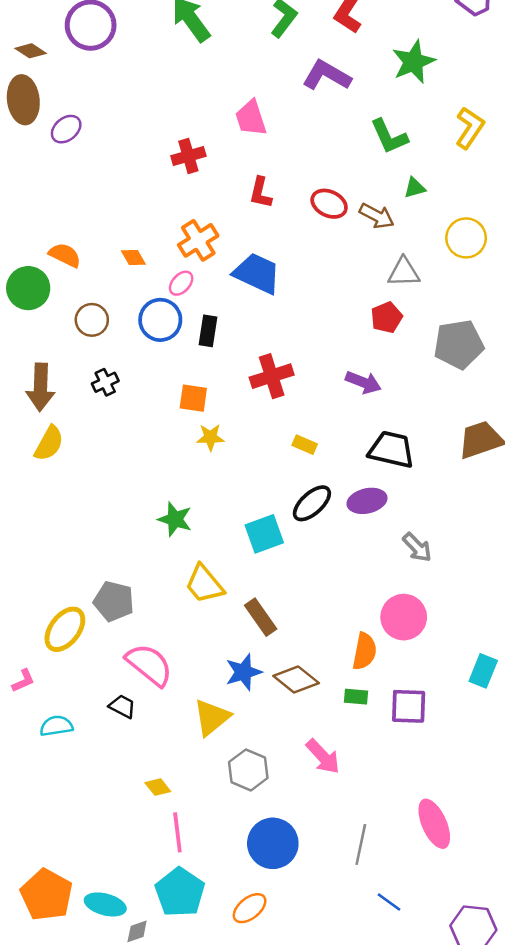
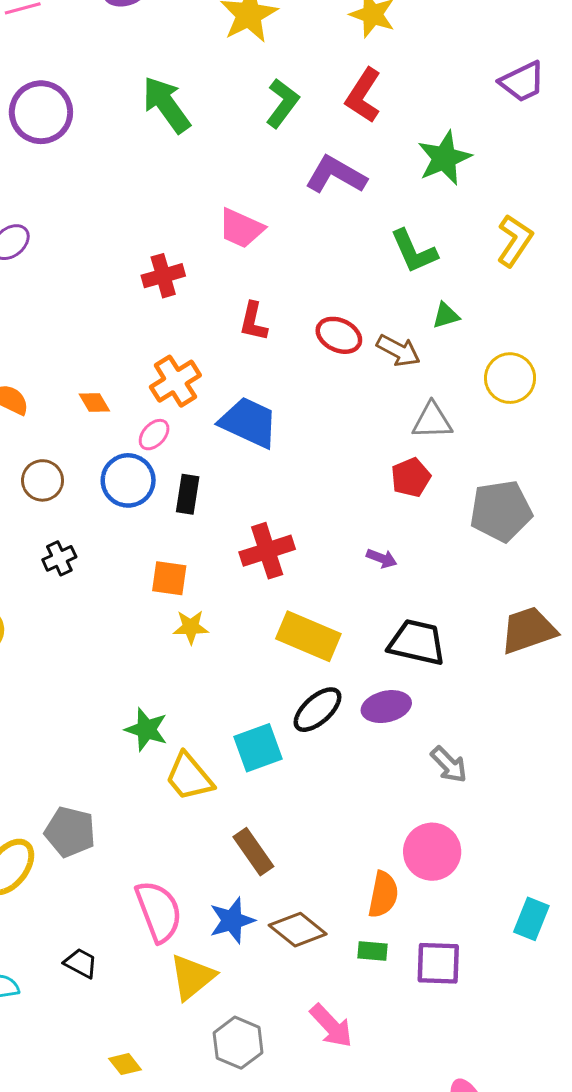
pink trapezoid: (251, 118) -> (241, 228), turned -48
purple arrow: (363, 382) -> (382, 558), size x0.7
yellow rectangle: (305, 445) -> (308, 636), size x2.0
yellow trapezoid: (204, 584) -> (189, 777), moved
pink semicircle: (149, 665) -> (159, 911), moved, turned 30

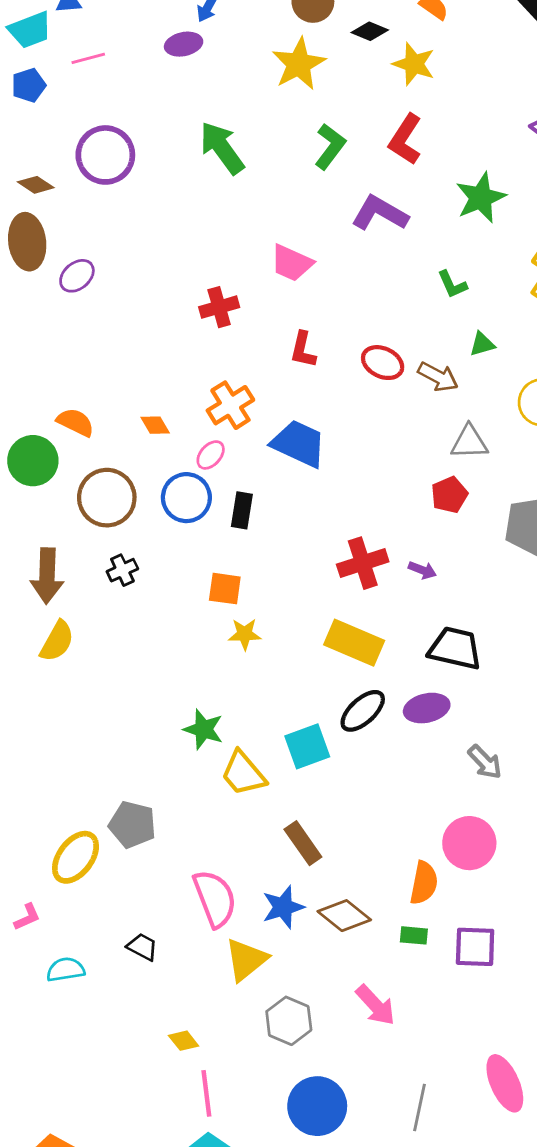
green L-shape: (414, 251) -> (452, 284), size x0.7
brown circle: (43, 480) -> (107, 498), size x1.5
red cross: (267, 551) -> (363, 563), moved

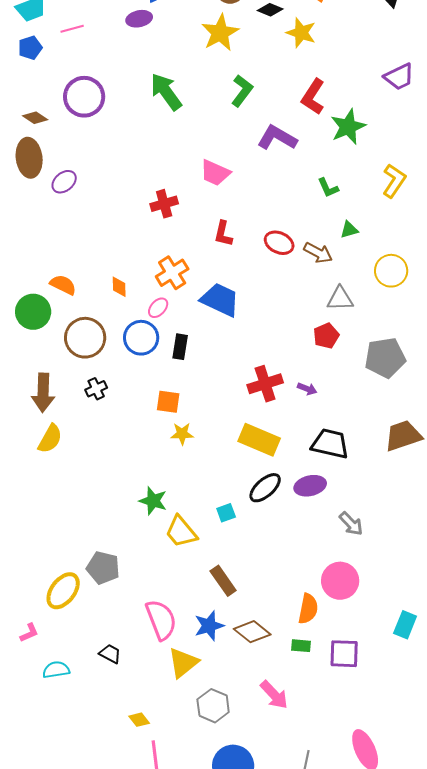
red L-shape: (405, 139) -> (313, 97), moved
orange diamond: (155, 425) -> (119, 287), turned 30
cyan square: (307, 746) -> (226, 513), size x0.6

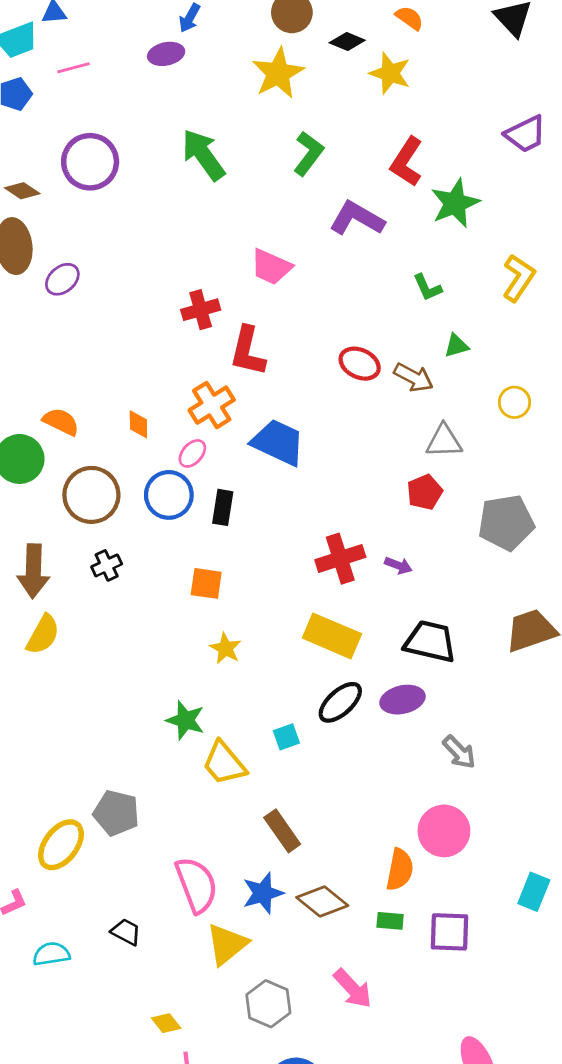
red L-shape: (223, 234) -> (248, 351), moved, size x1.4
yellow circle: (391, 271) -> (514, 402), size x0.7
yellow star: (182, 434) -> (226, 648), moved, turned 30

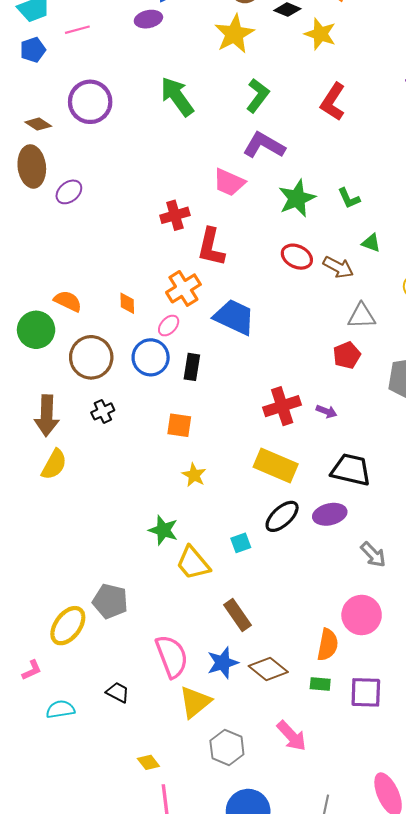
green star: (455, 203) -> (297, 198), moved
purple L-shape: (357, 218) -> (264, 145), moved
green triangle: (456, 346) -> (371, 243), turned 36

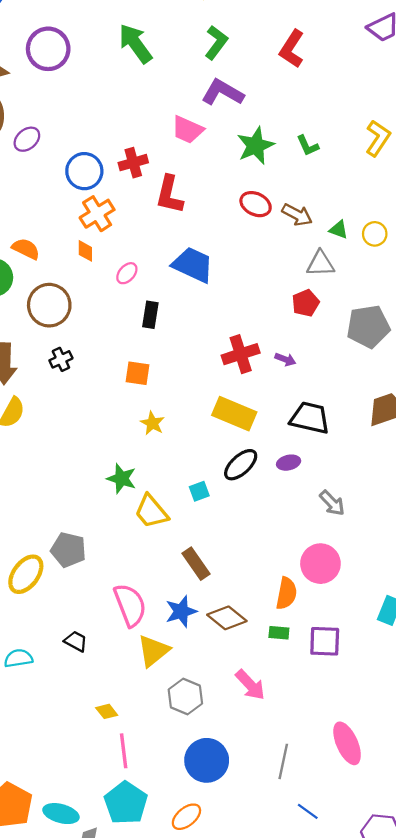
green triangle: (371, 243) -> (339, 230), moved
orange cross: (183, 288) -> (97, 214), moved
blue circle: (151, 357) -> (84, 171), moved
purple ellipse: (330, 514) -> (289, 463), size x0.7

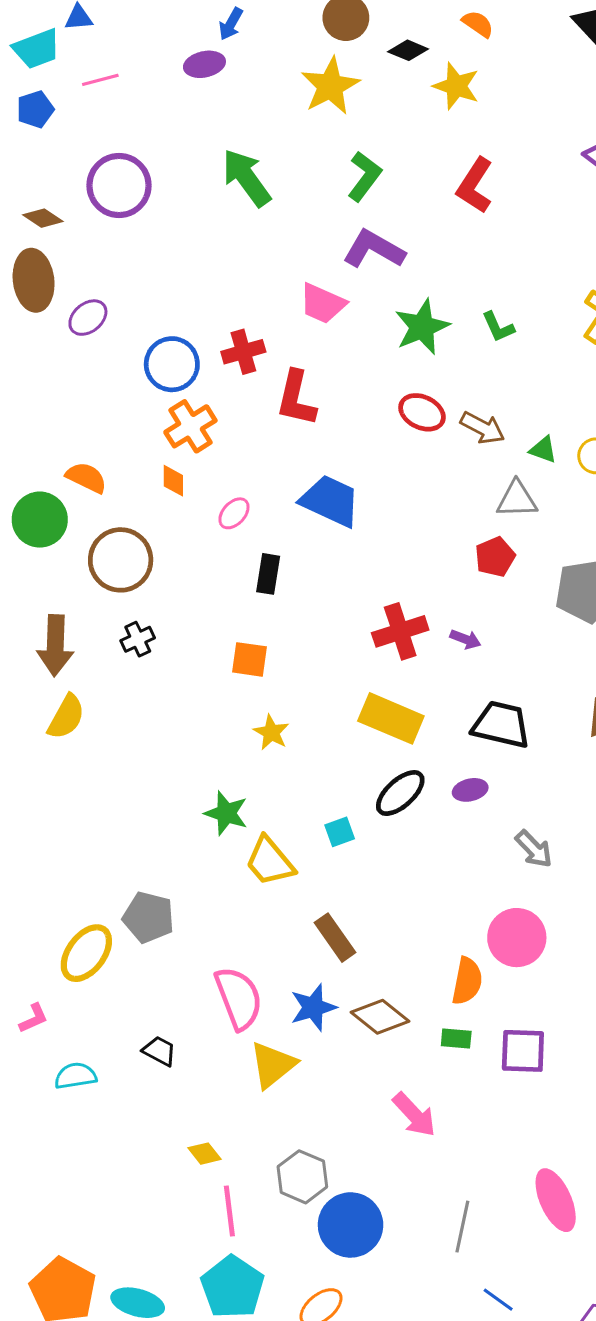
gray hexagon: (185, 697) -> (302, 1177), moved

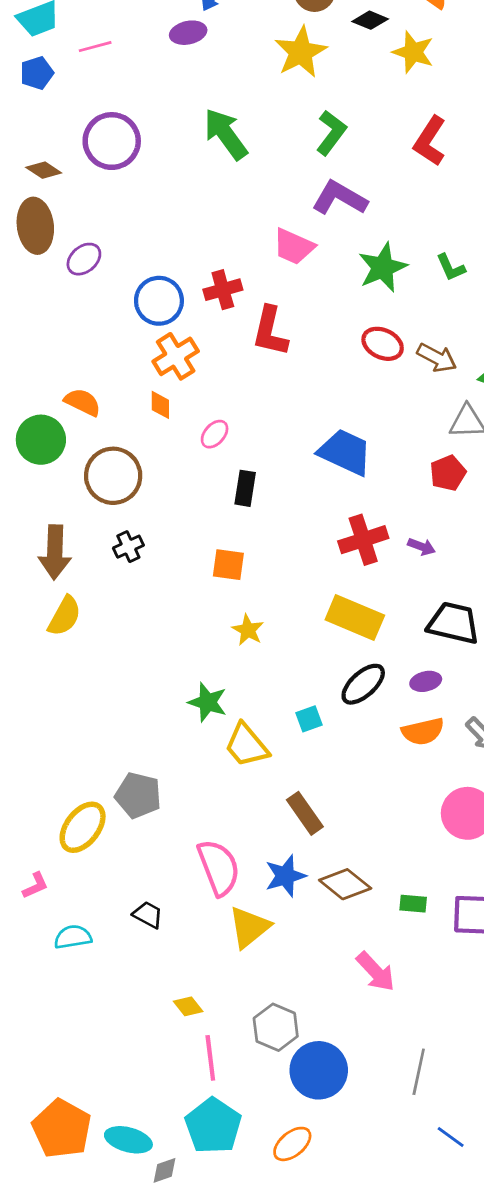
blue trapezoid: (330, 501) -> (345, 452), moved
orange semicircle: (467, 981) -> (423, 731), moved, turned 66

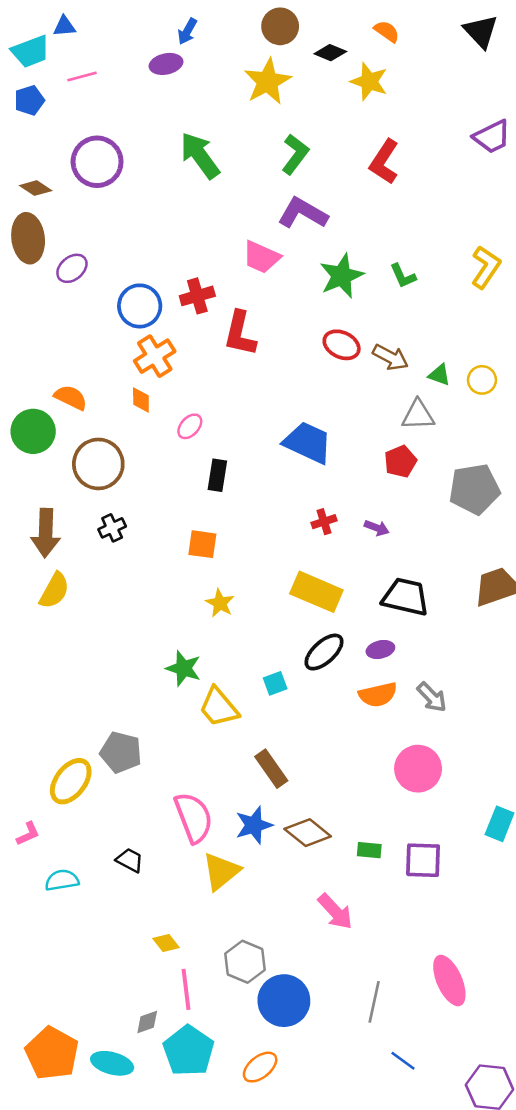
red cross: (363, 540) -> (324, 522), size x0.6
gray diamond: (165, 1170) -> (147, 1022), moved

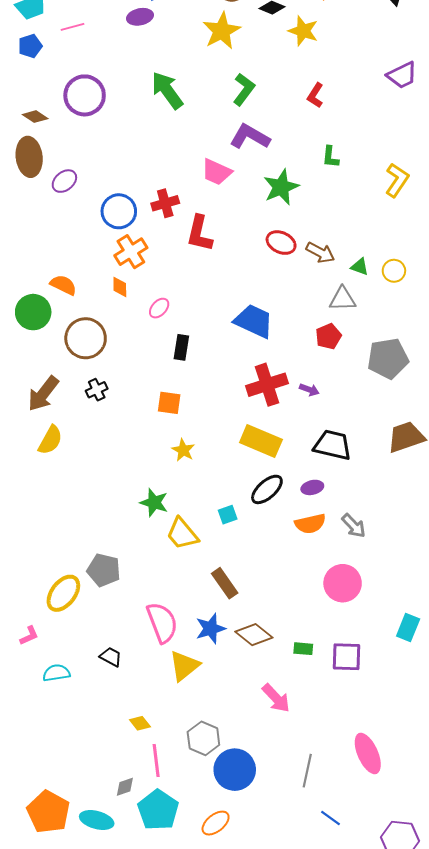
red L-shape: (384, 162) -> (315, 95), size x0.7
green L-shape: (403, 276) -> (330, 157), moved, turned 30
red cross: (324, 522) -> (267, 385), size x2.0
brown arrow: (46, 533) -> (43, 394), turned 36

